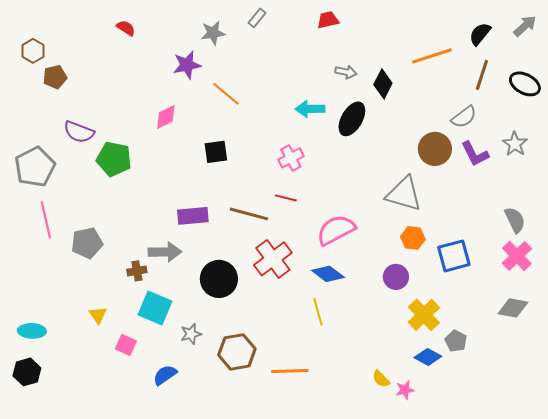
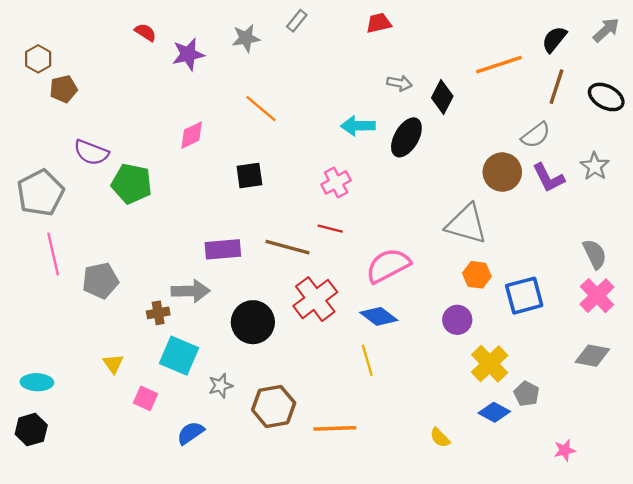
purple star: (187, 65) -> (188, 54), moved
pink star: (405, 390) -> (565, 450), moved

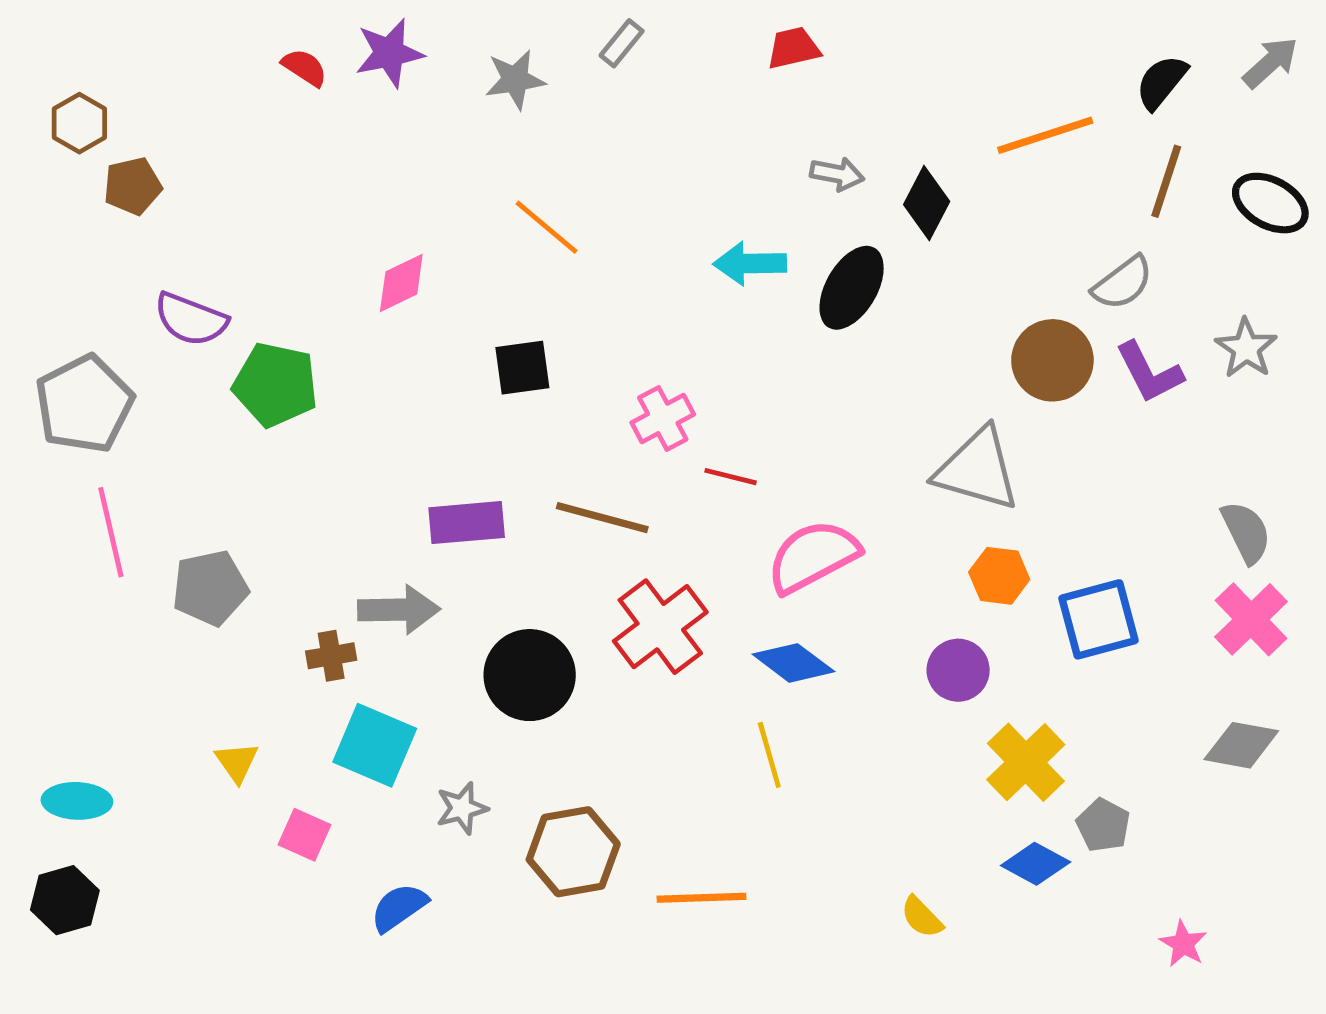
purple star: (188, 54) -> (389, 53), moved
pink cross: (336, 182) -> (663, 418), moved
red line: (330, 229) -> (731, 477), moved
pink star: (565, 450) -> (1183, 944), turned -30

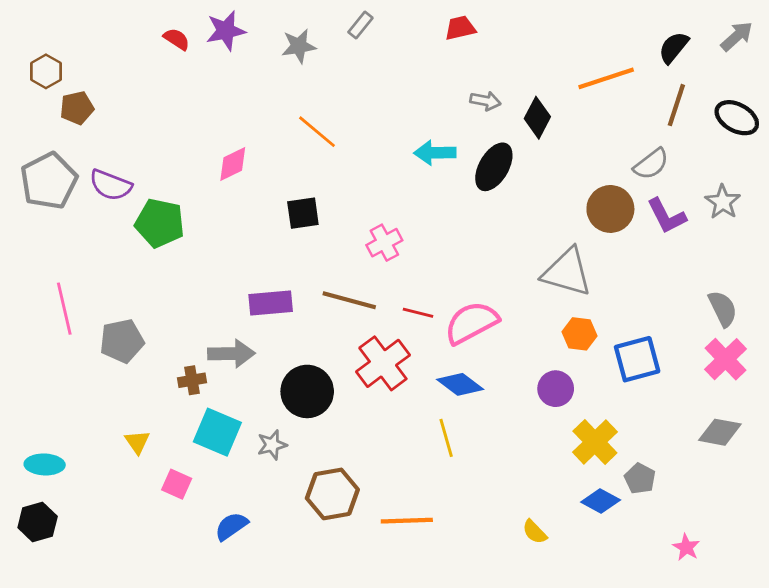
gray pentagon: (84, 404) -> (49, 181), moved
red line: (731, 477) -> (418, 313), moved
gray star: (462, 808) -> (272, 445), moved

